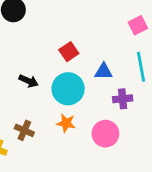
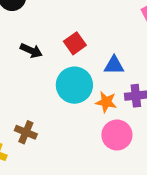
black arrow: (29, 81) -> (31, 51), moved
orange star: (66, 123) -> (106, 102), moved

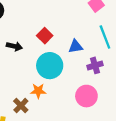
orange star: (106, 102) -> (38, 91), moved
brown cross: (26, 132) -> (21, 106), turned 32

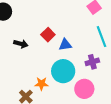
blue triangle: (76, 46) -> (65, 45), moved
cyan circle: (50, 66) -> (63, 71), moved

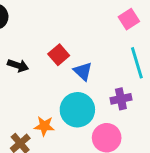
blue triangle: (65, 45) -> (83, 71), turned 48

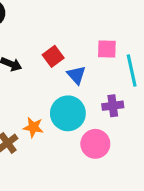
pink square: (129, 19) -> (107, 49), moved, turned 30

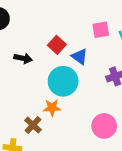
cyan circle: (68, 113) -> (63, 81), moved
pink circle: (95, 144) -> (104, 126), moved

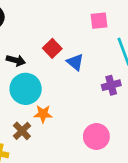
pink square: (101, 30) -> (99, 21), moved
cyan circle: (63, 81) -> (26, 89), moved

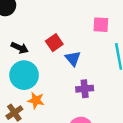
purple cross: (111, 85) -> (85, 89), moved

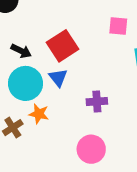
red square: (54, 43) -> (62, 46), size x1.5
blue triangle: (73, 59) -> (58, 78), moved

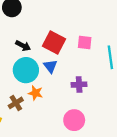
pink square: (118, 26) -> (85, 42), moved
red square: (62, 46) -> (54, 42), turned -30

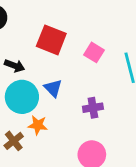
red square: (54, 42) -> (51, 40), moved
pink square: (85, 42) -> (94, 52), turned 32

